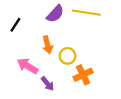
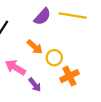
orange arrow: (48, 45) -> (35, 47), turned -35

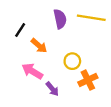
purple semicircle: (42, 17) -> (60, 19), turned -54
orange arrow: (35, 47) -> (39, 46), moved

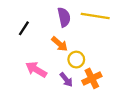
orange arrow: (39, 46) -> (60, 44), moved
purple arrow: (52, 89) -> (66, 80), moved

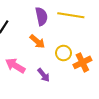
yellow circle: (76, 60) -> (64, 53), moved
orange cross: (92, 78) -> (82, 62), moved

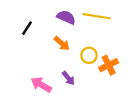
purple semicircle: (41, 16) -> (66, 17), turned -54
pink arrow: (15, 66) -> (41, 85), moved

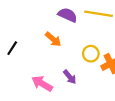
black line: (27, 28) -> (12, 48), moved
orange arrow: (62, 43) -> (53, 39), moved

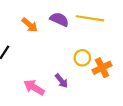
orange arrow: (53, 39) -> (30, 25), moved

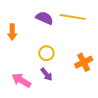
orange arrow: (30, 25) -> (12, 32), moved, turned 49
yellow circle: (82, 58) -> (46, 53), moved

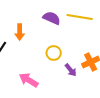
purple arrow: (46, 74) -> (71, 70), moved

